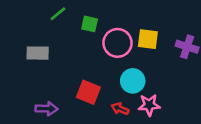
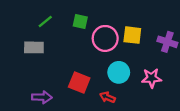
green line: (58, 14) -> (45, 21), moved
pink star: (149, 105) -> (152, 78), moved

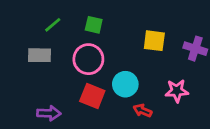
pink circle: (105, 38) -> (88, 59), moved
cyan circle: (119, 72) -> (125, 84), moved
red arrow: (107, 97) -> (142, 111), moved

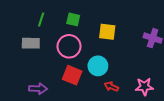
green line: (53, 25) -> (41, 19), turned -32
yellow square: (154, 41) -> (107, 32), moved
pink star: (177, 91) -> (144, 87), moved

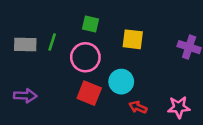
green line: (41, 19) -> (52, 42), moved
gray rectangle: (31, 43) -> (25, 44), moved
purple arrow: (38, 89) -> (25, 96), moved

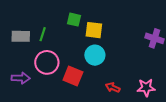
yellow square: (133, 39) -> (94, 30), moved
pink circle: (85, 57) -> (47, 62), moved
cyan circle: (121, 82) -> (95, 55), moved

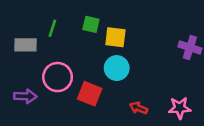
green line: (43, 34) -> (52, 28), moved

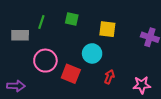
yellow square: (115, 37) -> (107, 29), moved
purple arrow: (25, 96) -> (16, 86), moved
red arrow: (139, 108) -> (109, 77), moved, turned 88

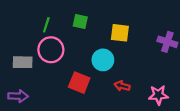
gray rectangle: (20, 35) -> (23, 62), moved
pink circle: (45, 61) -> (51, 50), moved
red arrow: (109, 77) -> (122, 86), turned -96

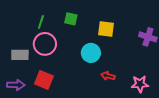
red square: (79, 83) -> (44, 80), moved

